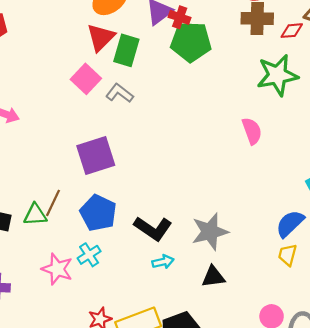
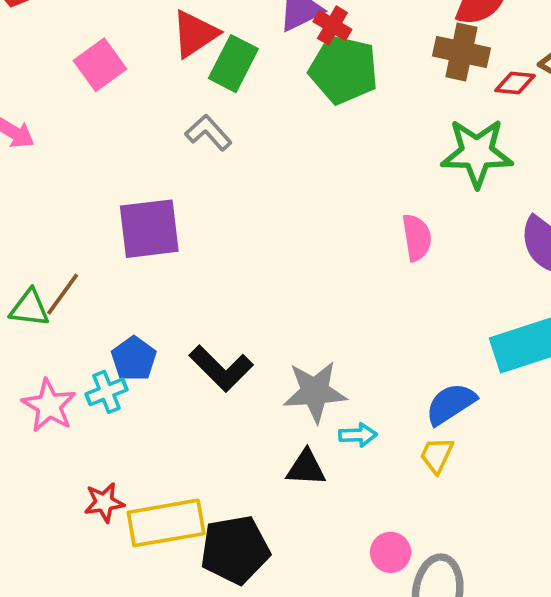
pink square: (86, 79) -> (100, 65), moved
blue pentagon: (98, 213) -> (134, 359), moved, size x0.7
cyan arrow: (163, 262) -> (358, 435), moved

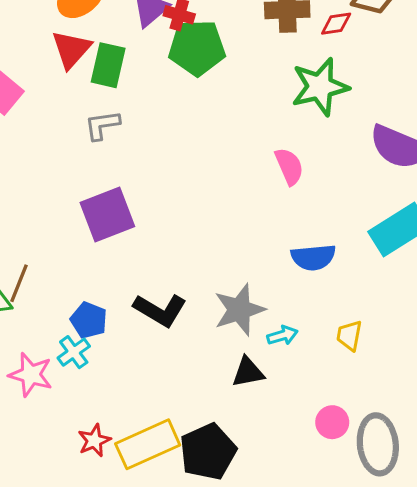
gray L-shape: (208, 133) -> (102, 125), turned -42
purple square: (149, 229) -> (107, 215), moved
blue semicircle: (451, 404) -> (313, 257), moved, turned -138

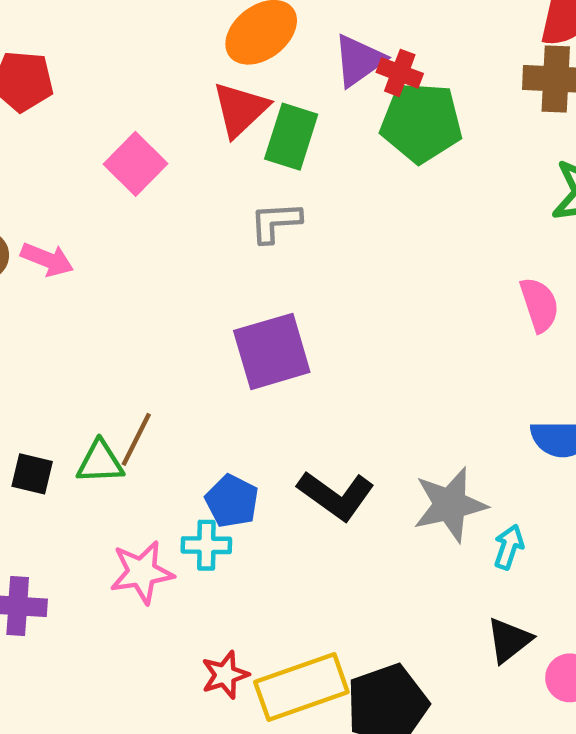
cyan arrow: (282, 335) -> (509, 547), turned -60
cyan cross: (74, 352) -> (206, 545), turned 32
black triangle: (248, 372) -> (509, 640), moved, turned -32
pink star: (31, 375) -> (142, 572), turned -30

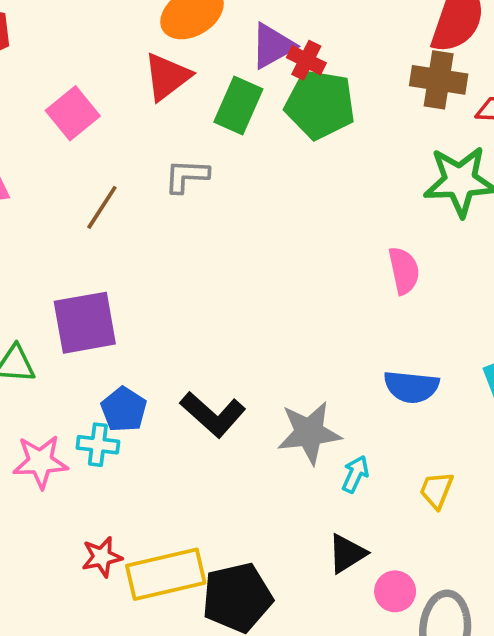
green rectangle: (291, 137) -> (238, 105), moved
purple square: (272, 351) -> (85, 323), moved
brown line: (136, 439) -> (102, 207), moved

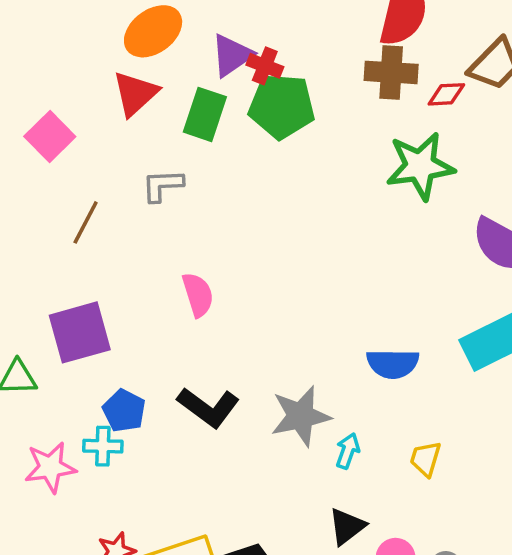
pink semicircle: (404, 271) -> (198, 295), moved

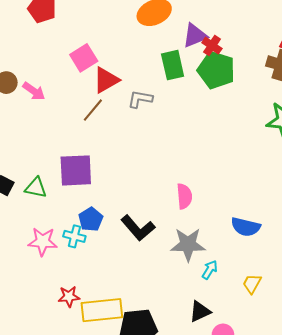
red triangle: (135, 94) -> (106, 80), moved
green rectangle: (205, 114) -> (173, 65), turned -44
pink semicircle: (198, 295) -> (184, 196), moved

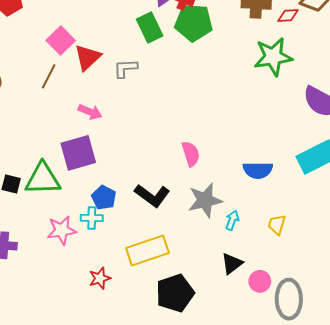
pink arrow: (34, 91) -> (90, 112), moved
brown line: (93, 110) -> (49, 76), moved
green triangle: (36, 188) -> (43, 179), size x1.6
yellow rectangle: (102, 310) -> (147, 250), moved

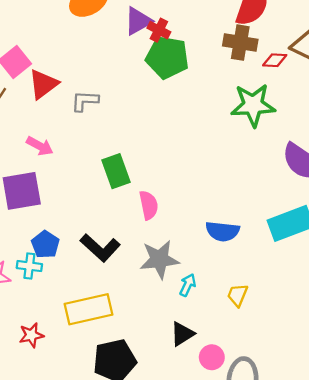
green rectangle: (150, 28) -> (116, 171), moved

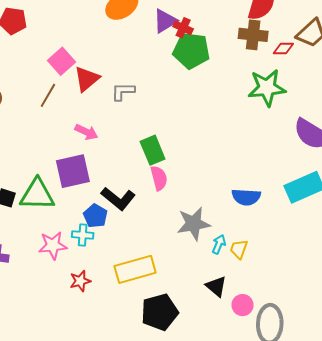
pink semicircle: (149, 205) -> (159, 178), moved
black L-shape: (100, 248) -> (118, 199), moved
yellow trapezoid: (238, 295) -> (239, 249), moved
black triangle: (182, 334) -> (216, 286), turned -45
red star: (31, 335) -> (80, 281), moved

